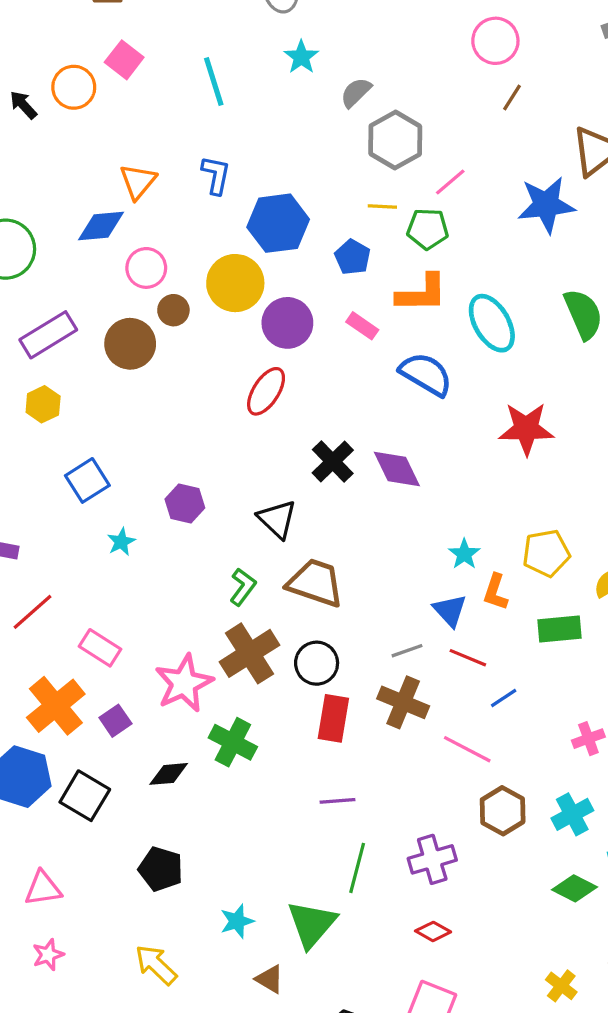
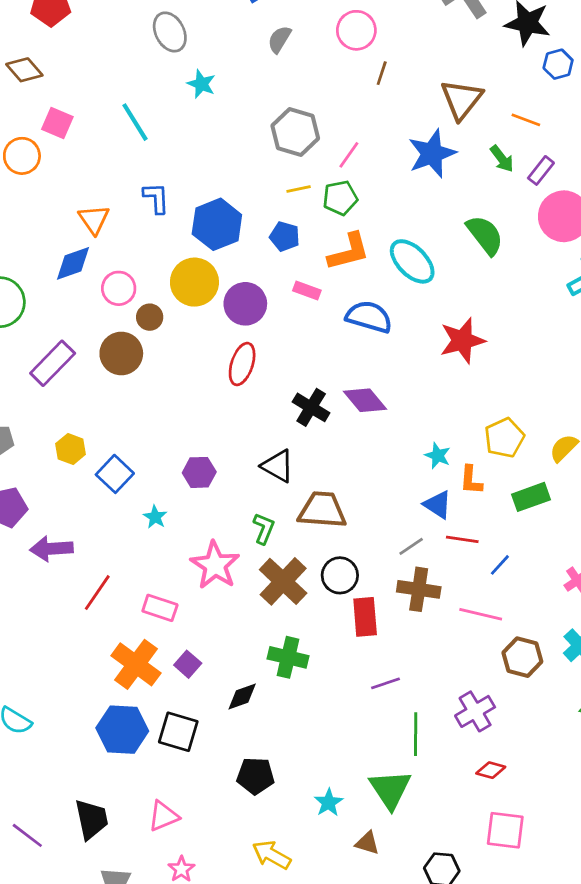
gray semicircle: (356, 92) -> (279, 39), moved
yellow hexagon: (43, 404) -> (71, 449), moved
pink star: (184, 683) -> (215, 565), moved

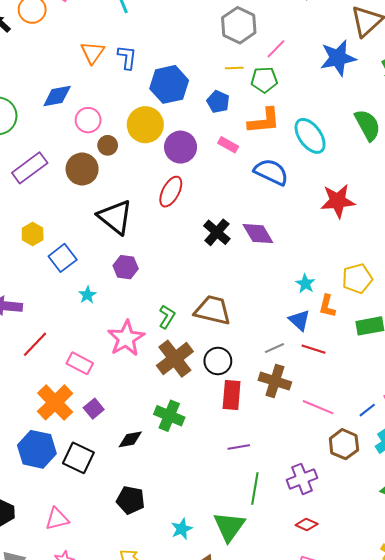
orange triangle: (94, 219) -> (92, 53), moved
black triangle: (278, 466) -> (115, 217), moved, size x1.4
blue line: (500, 565) -> (367, 410), moved

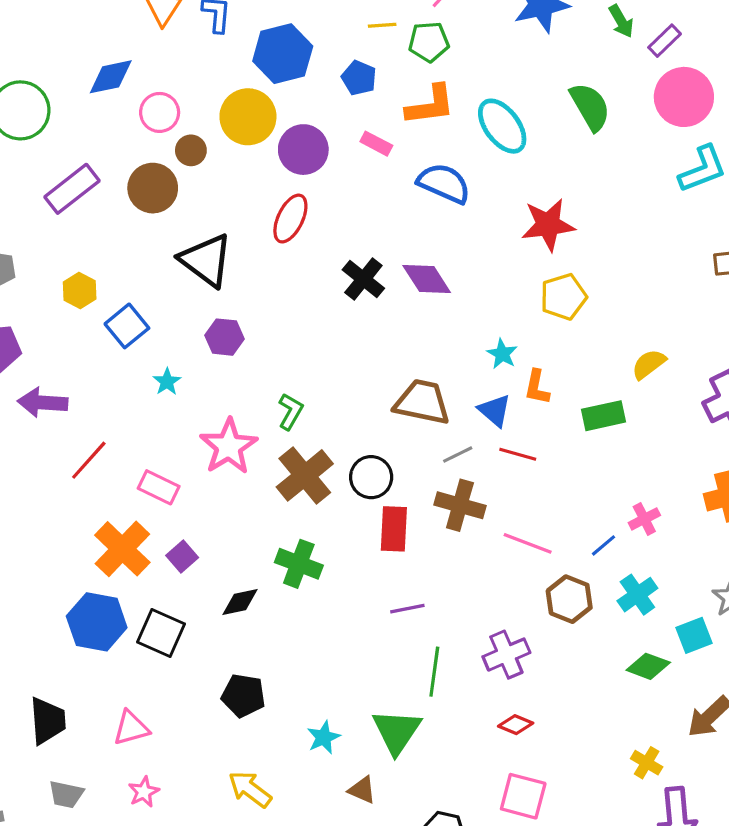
yellow pentagon: (357, 279) -> (563, 297), moved
brown trapezoid: (213, 310) -> (422, 402), moved

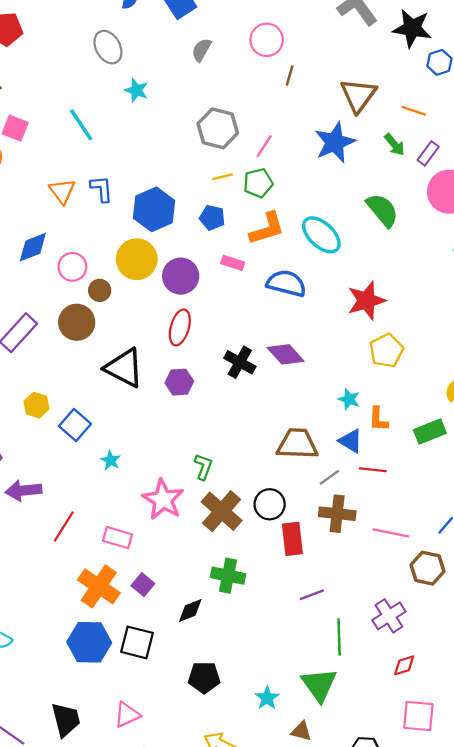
purple hexagon: (225, 337) -> (179, 382), moved
red diamond: (516, 725) -> (404, 665), turned -30

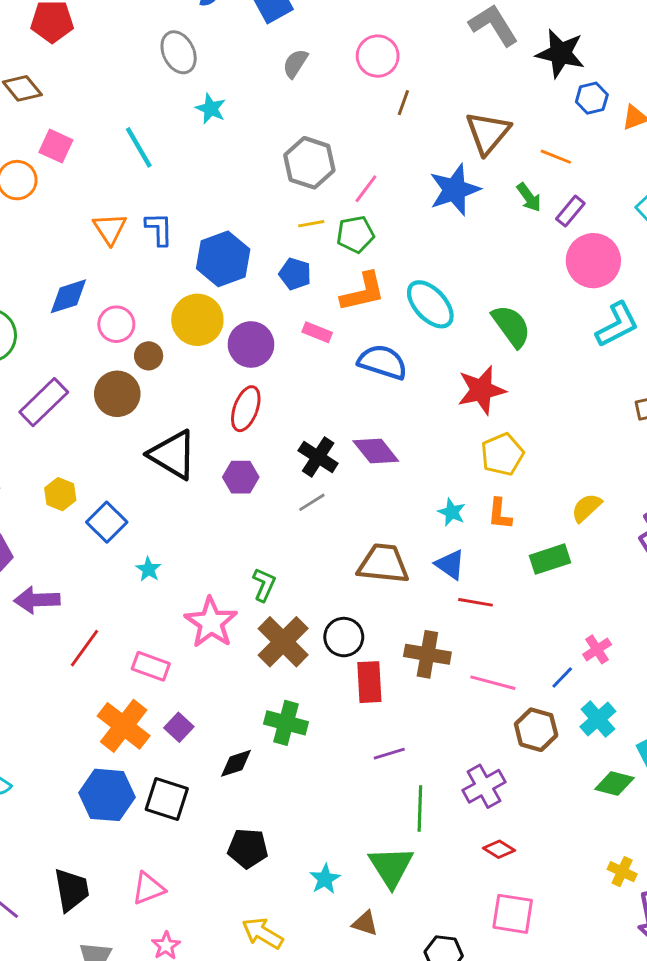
green semicircle: (382, 210) -> (511, 326), moved
orange L-shape: (378, 419) -> (500, 514), moved
gray line: (329, 477) -> (312, 502), moved
red diamond: (404, 665) -> (499, 849), turned 45

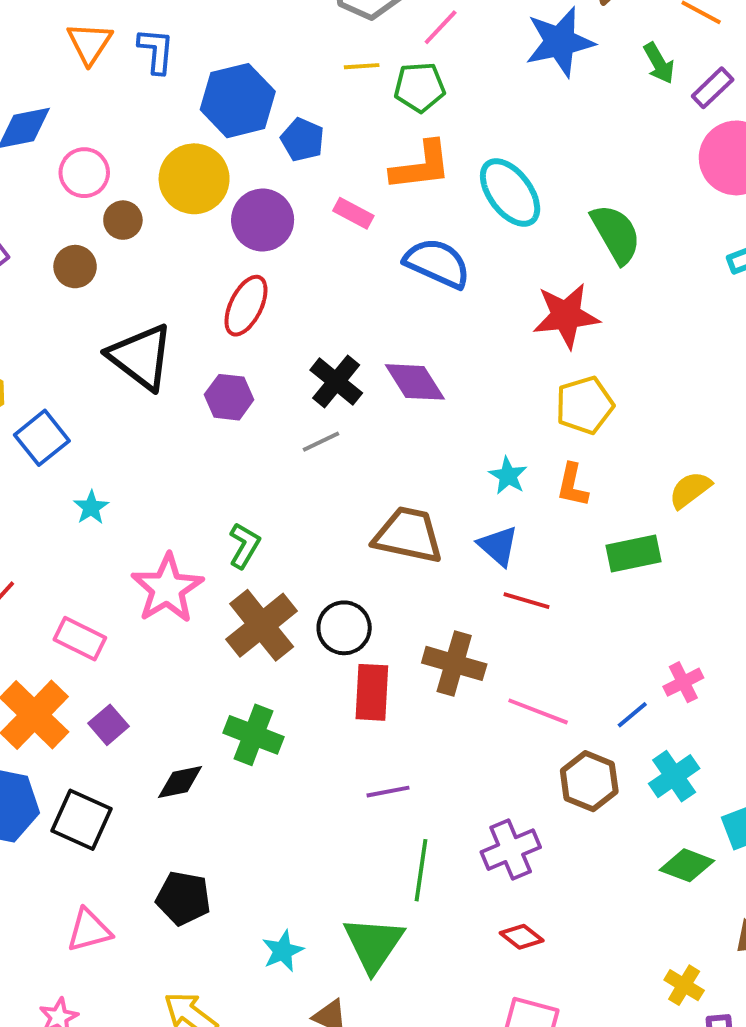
blue pentagon: (295, 274) -> (302, 140), moved
brown circle: (117, 394) -> (75, 267), size x0.7
pink triangle: (148, 889) -> (89, 930), moved

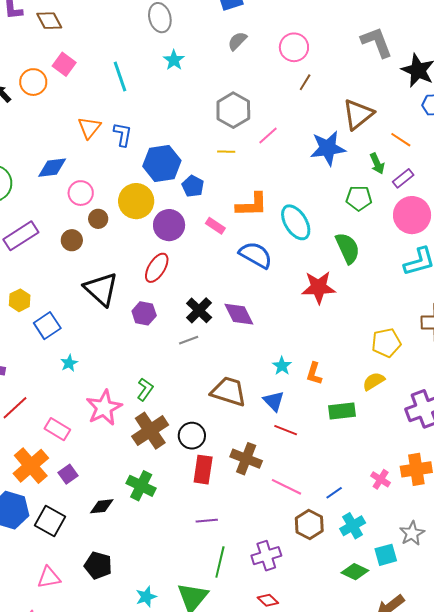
green pentagon: (420, 87) -> (359, 198), moved
yellow pentagon: (585, 405) -> (386, 343), moved
pink cross: (683, 682) -> (381, 479), moved, turned -36

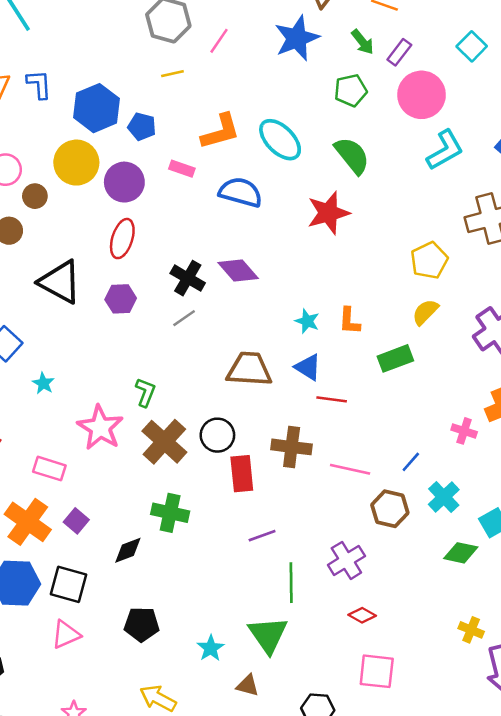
pink triangle: (49, 577) -> (66, 635), moved

